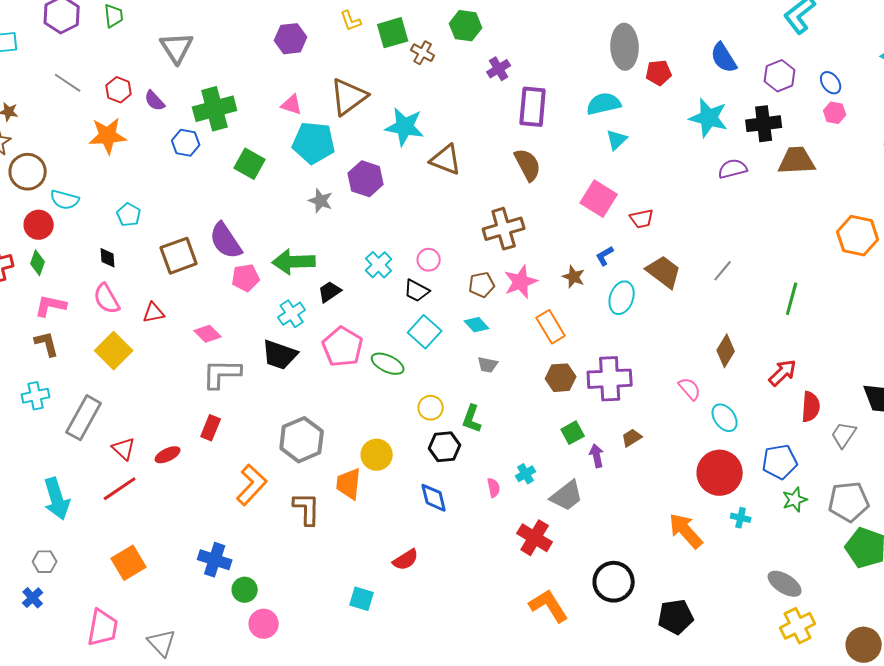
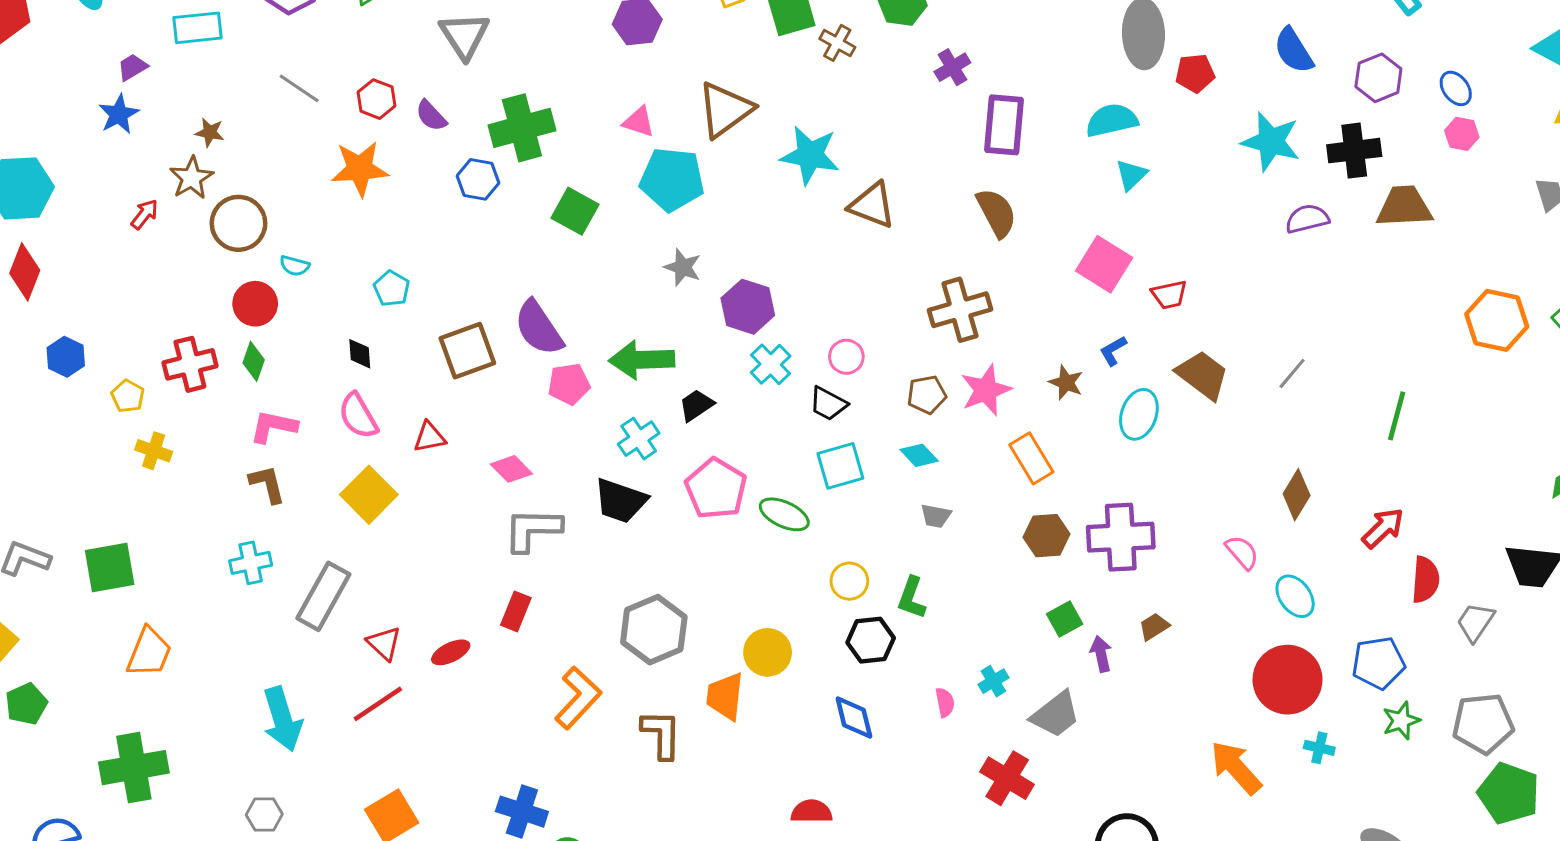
purple hexagon: (366, 179) -> (748, 307), moved
cyan semicircle: (65, 200) -> (295, 266), size x0.7
cyan square: (425, 332) -> (840, 466), turned 32
red semicircle: (406, 560) -> (812, 812), turned -148

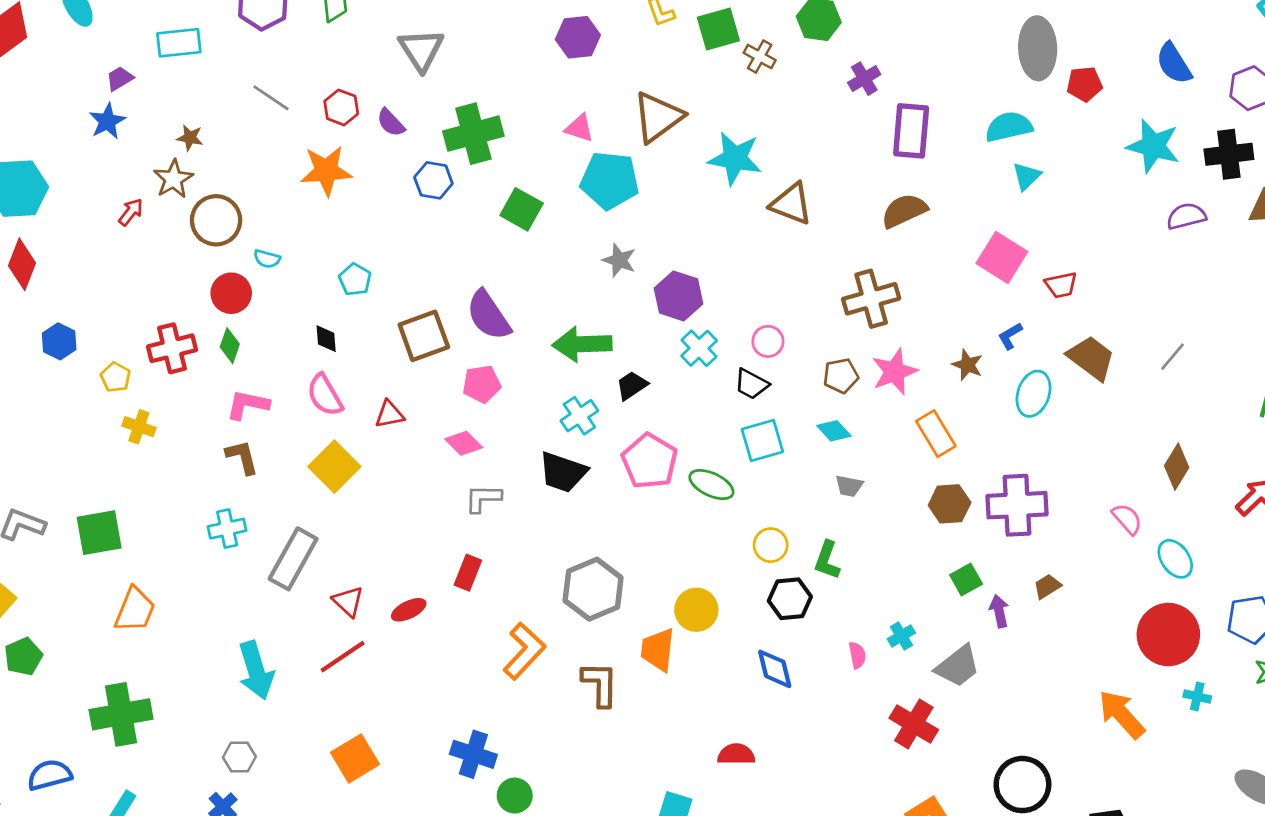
brown semicircle: (996, 213) -> (904, 211), turned -87
pink pentagon: (569, 384) -> (482, 384), moved
gray L-shape: (533, 530) -> (483, 498), size x0.7

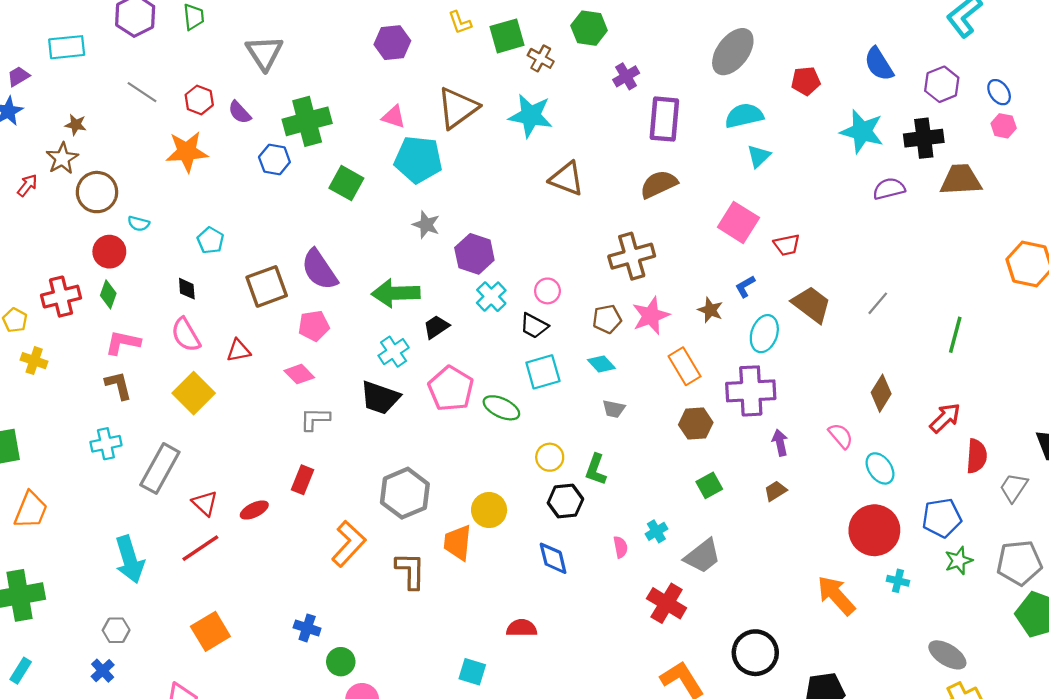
gray ellipse: (1038, 48) -> (733, 52), moved, turned 39
cyan star: (735, 158) -> (531, 116), moved
purple cross: (1017, 505) -> (751, 391), moved
purple arrow: (999, 611) -> (780, 443), moved
blue cross: (473, 754) -> (307, 628), size x0.7

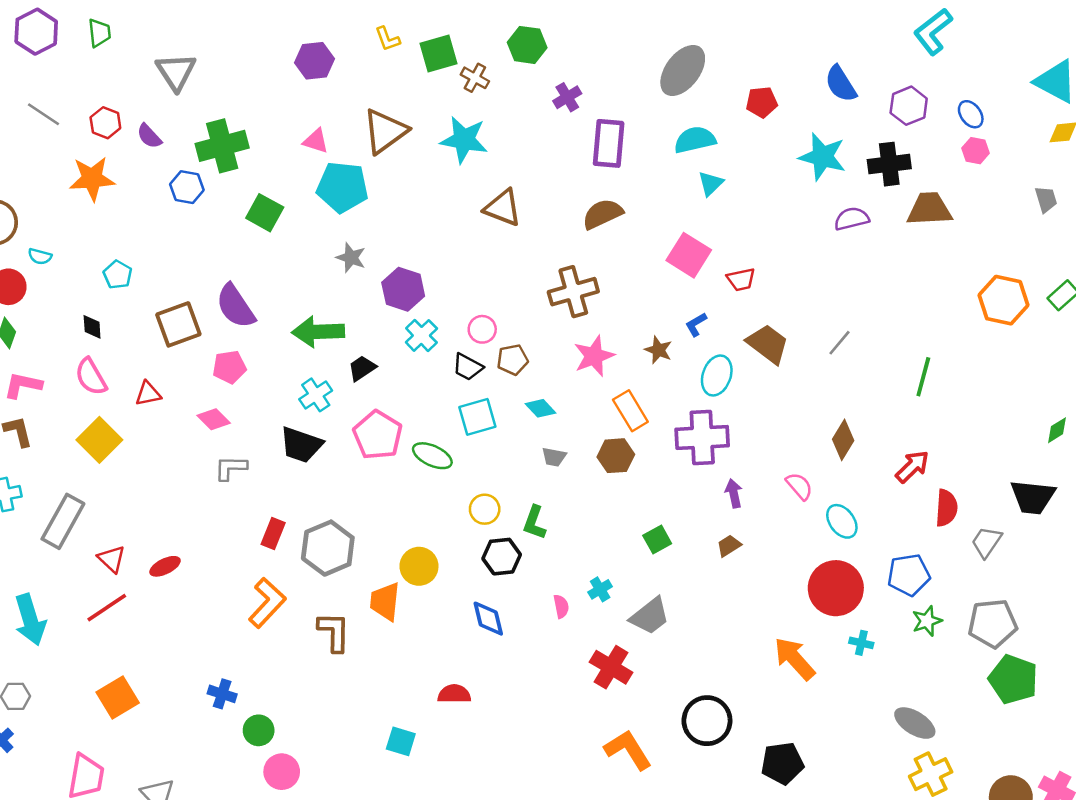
brown pentagon: (607, 319) -> (513, 360), moved
brown hexagon: (696, 424) -> (616, 456), moved
red rectangle: (303, 480) -> (273, 533), moved

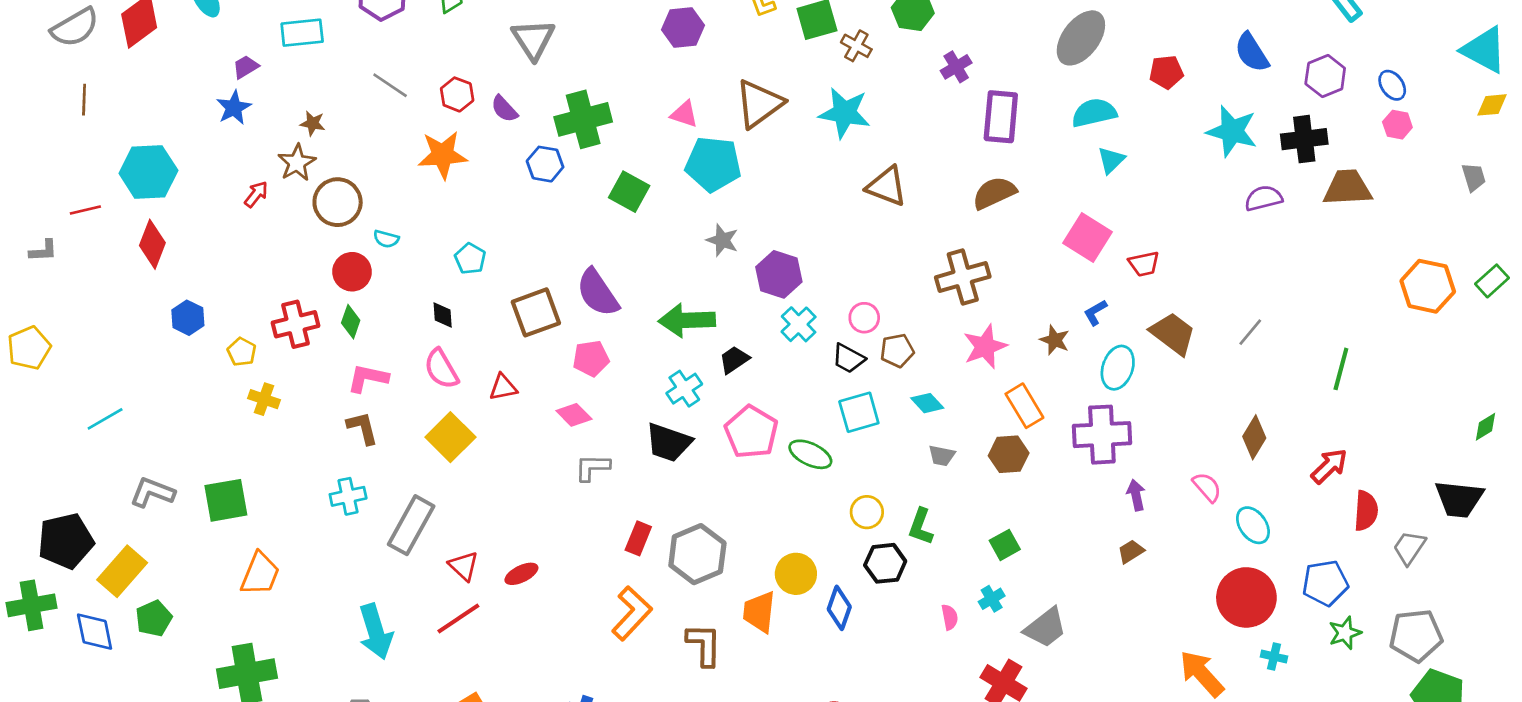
green square: (657, 540) -> (1005, 545), moved
blue diamond: (488, 619) -> (839, 608), moved, turned 33

